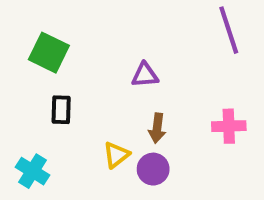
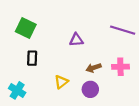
purple line: (229, 30) -> (123, 30), moved, turned -55
brown arrow: (157, 128) -> (94, 68), moved, turned 64
purple circle: (153, 169) -> (90, 89), moved

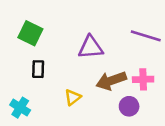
purple triangle: (76, 40) -> (91, 47), size x1.5
brown arrow: (94, 68) -> (111, 81), size x1.6
purple circle: (90, 89) -> (129, 106), moved

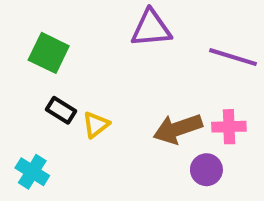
purple triangle: (91, 47) -> (151, 28), moved
black rectangle: (38, 69) -> (61, 110), turned -60
yellow triangle: (73, 97) -> (96, 125), moved

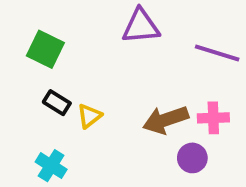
cyan cross: (32, 172) -> (51, 166), moved

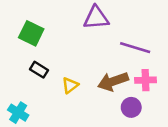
purple line: (217, 53) -> (135, 48), moved
yellow triangle: (89, 116) -> (70, 85), moved
cyan cross: (51, 166) -> (18, 113), moved

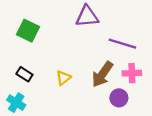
black rectangle: (39, 70) -> (24, 74), moved
brown arrow: (113, 81) -> (102, 74), turned -36

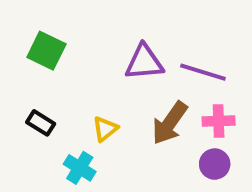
purple triangle: (87, 16) -> (144, 62), moved
purple circle: (119, 98) -> (215, 164), moved
cyan cross: (16, 103) -> (80, 168), moved

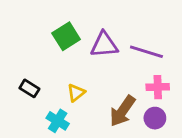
green square: (46, 51) -> (66, 36), moved, turned 32
brown arrow: (170, 123) -> (122, 111), moved

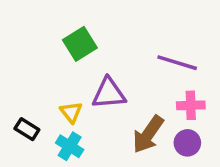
purple triangle: (104, 45) -> (109, 93), moved
black rectangle: (29, 88) -> (27, 129), moved
yellow triangle: (76, 93) -> (71, 112), moved, turned -30

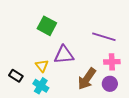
green square: (80, 44) -> (47, 26), turned -30

